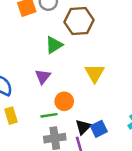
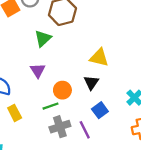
yellow triangle: (95, 73) -> (99, 57), moved, turned -36
black triangle: (83, 127) -> (91, 83), moved

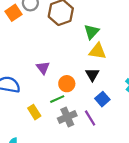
green triangle: (43, 39) -> (92, 32), moved
yellow rectangle: (15, 113) -> (34, 112), moved

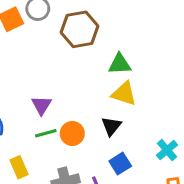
green triangle: (92, 32) -> (120, 64), turned 35
green line: (57, 99) -> (46, 133), moved

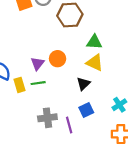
orange circle: (72, 134) -> (58, 59), moved
yellow rectangle: (19, 167) -> (19, 85), moved

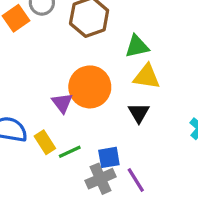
orange circle: (58, 59) -> (90, 87), size x1.6
green line: (38, 83) -> (70, 152), moved
blue square: (86, 110) -> (109, 157), moved, turned 32

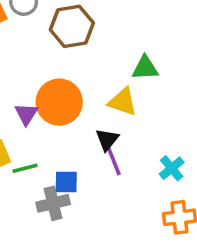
green triangle: (137, 46) -> (145, 68), moved
purple line: (136, 180) -> (114, 161), moved

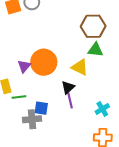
brown hexagon: (72, 26) -> (93, 26), moved

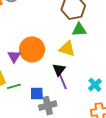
gray cross: (32, 119) -> (48, 106), moved

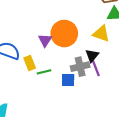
gray cross: (48, 106) -> (80, 67), moved

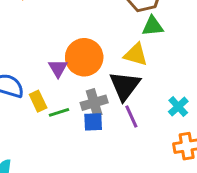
black triangle: (92, 55) -> (125, 86), size x1.6
gray cross: (80, 67) -> (94, 103), moved
purple line: (96, 68) -> (131, 117), moved

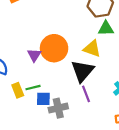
yellow rectangle: (38, 101) -> (18, 90), moved
gray cross: (94, 103) -> (58, 108), moved
blue square: (93, 122) -> (43, 99), moved

